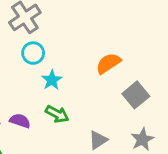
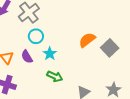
gray square: (136, 95) -> (110, 48), moved
purple semicircle: (20, 121) -> (27, 57), moved, turned -136

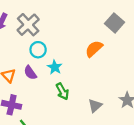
gray square: (110, 48) -> (115, 23), moved
green arrow: (55, 76) -> (62, 91), turned 42

